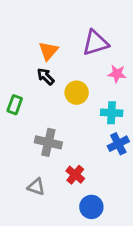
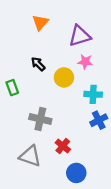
orange triangle: (48, 51) -> (40, 22), moved
pink star: (117, 74) -> (85, 62), moved
green rectangle: (15, 105) -> (12, 88), turned -40
gray triangle: (36, 187) -> (30, 156), size x1.5

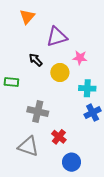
orange triangle: (40, 22) -> (27, 17), moved
purple triangle: (80, 36) -> (57, 37), moved
green rectangle: (12, 88) -> (11, 82), turned -64

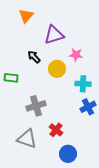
gray cross: (38, 112) -> (36, 106), turned -30

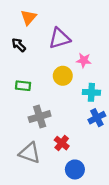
black arrow: (34, 57) -> (19, 45), moved
green rectangle: (11, 78) -> (23, 86), moved

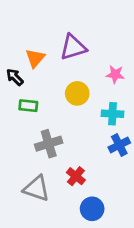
orange triangle: (29, 17) -> (35, 58), moved
black arrow: (19, 45) -> (15, 77), moved
pink star: (84, 60) -> (115, 74), moved

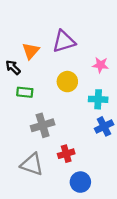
red cross: (76, 176) -> (66, 154), turned 35

